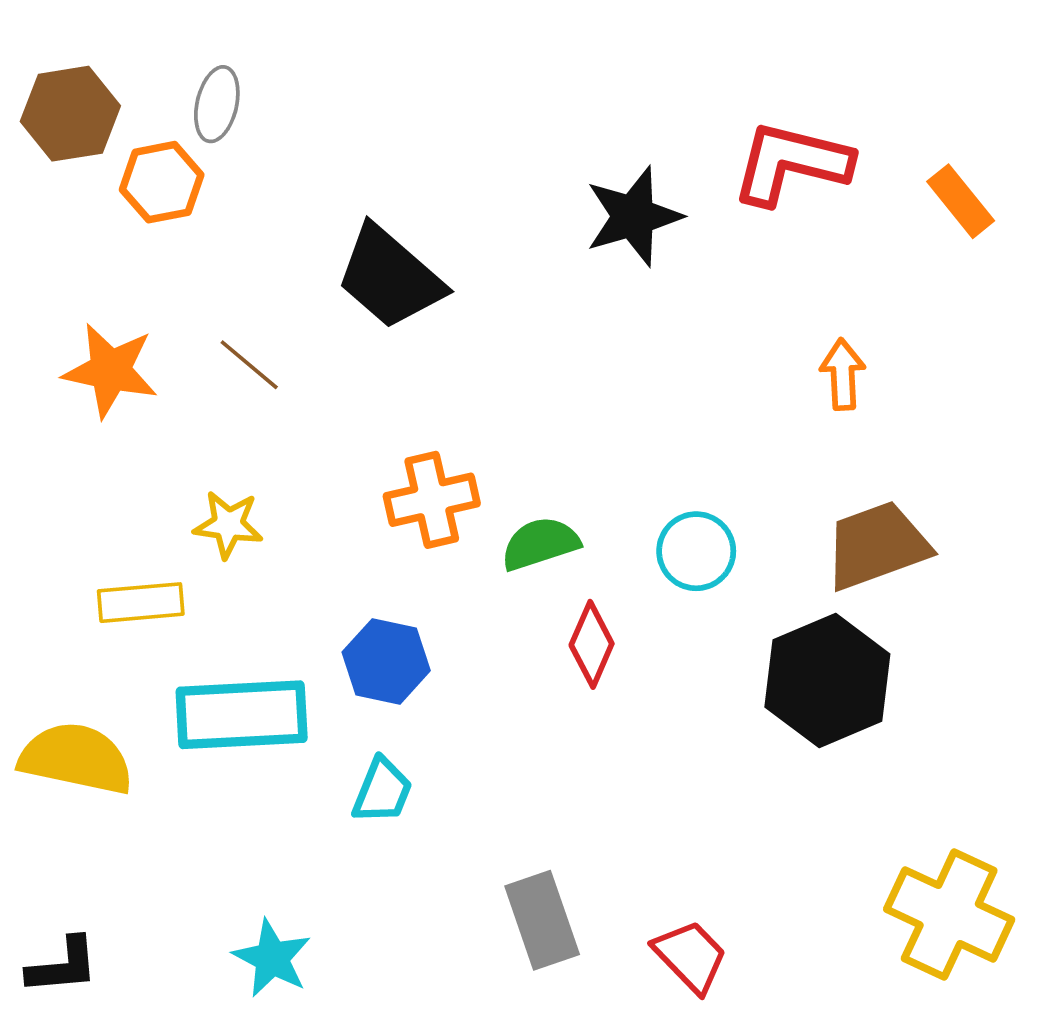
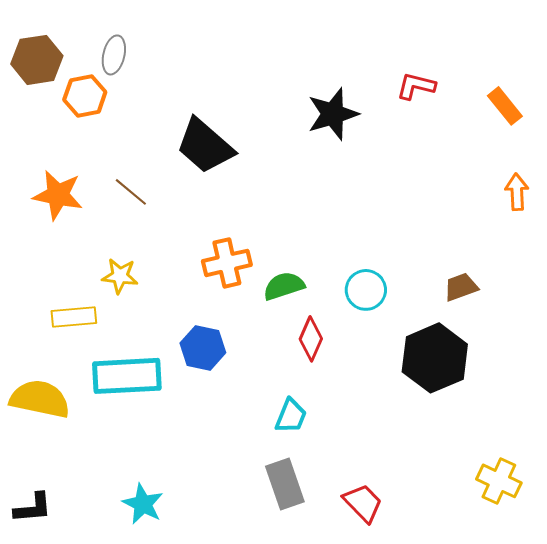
red L-shape: (791, 163) -> (416, 86), size x0.6
orange arrow: (843, 374) -> (517, 192), moved
brown trapezoid: (877, 545) -> (461, 287), size x0.6
cyan trapezoid: (382, 791) -> (291, 416), moved
yellow cross: (949, 914) -> (499, 481), size x0.7

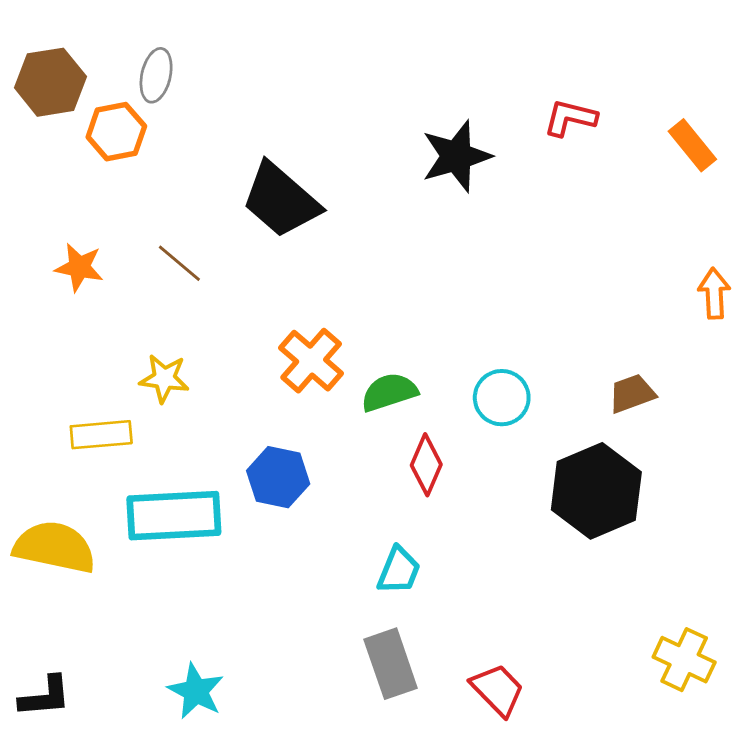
orange arrow: (517, 192) -> (714, 293), moved
orange star: (58, 195) -> (79, 267), size x0.7
orange cross: (227, 263) -> (311, 361), turned -36

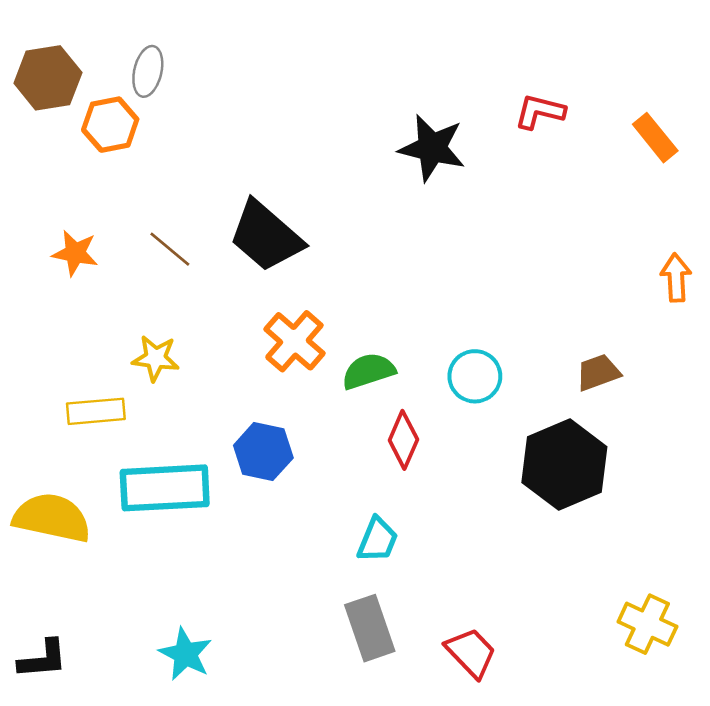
black star: (456, 156) -> (432, 148), turned 30
black trapezoid: (281, 200) -> (266, 236), moved

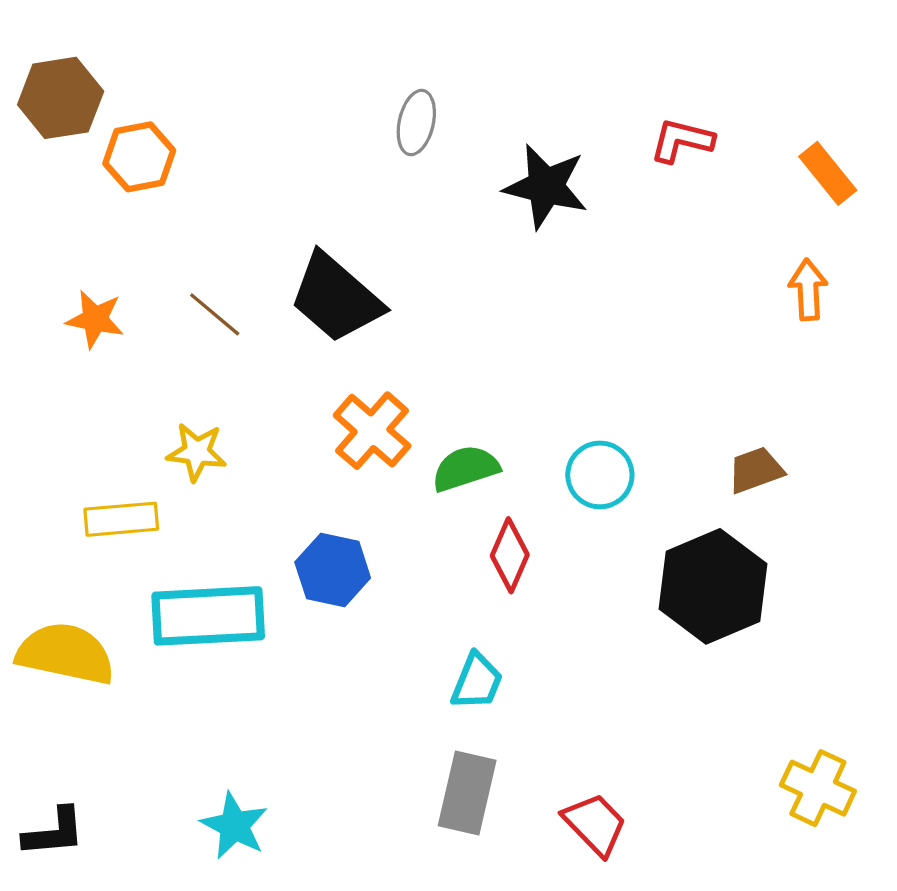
gray ellipse: (148, 71) -> (416, 123), moved
orange arrow: (676, 278) -> (808, 290), moved
gray rectangle: (370, 628) -> (467, 793), turned 32

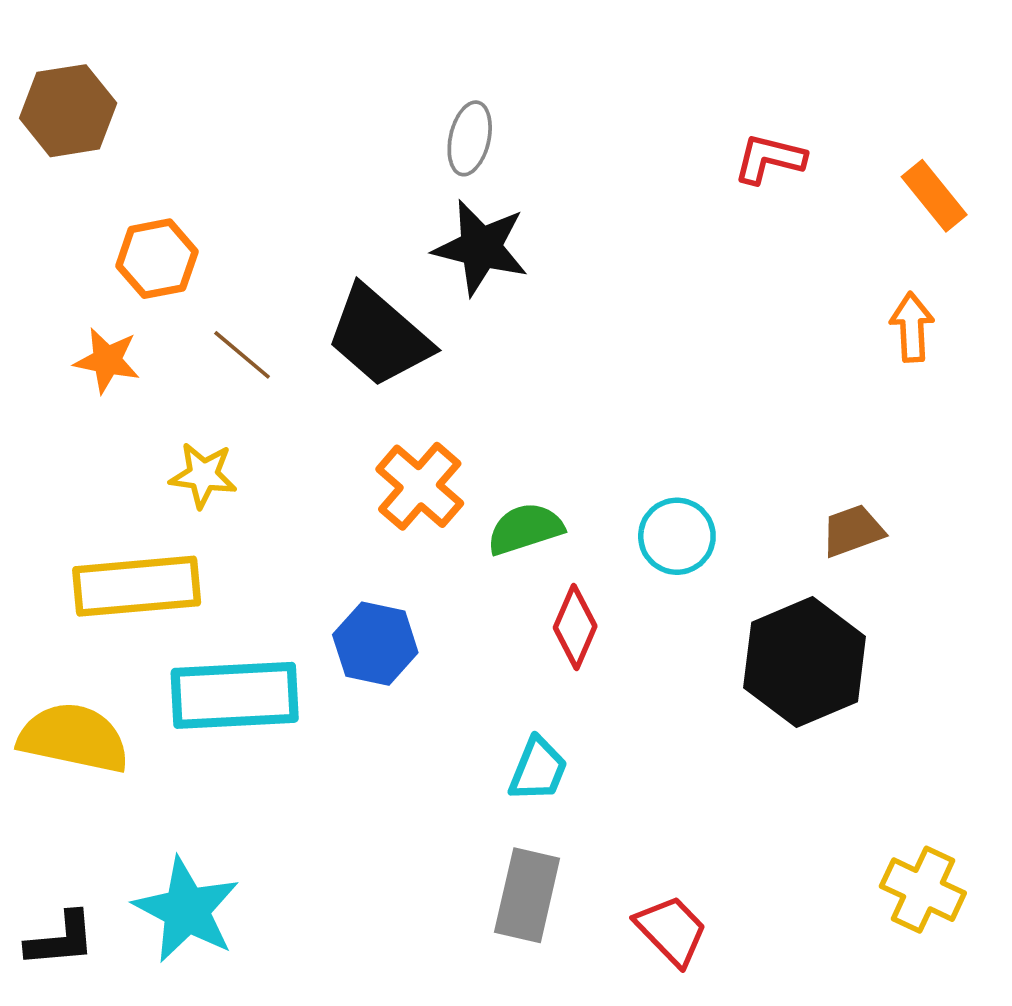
orange hexagon: (139, 157) -> (157, 259), moved
black star: (546, 186) -> (481, 248), moved
yellow star: (197, 452) -> (203, 475), moved
yellow rectangle: (121, 519) -> (137, 586), size x1.5
cyan star: (234, 826) -> (187, 910), moved, size x1.4

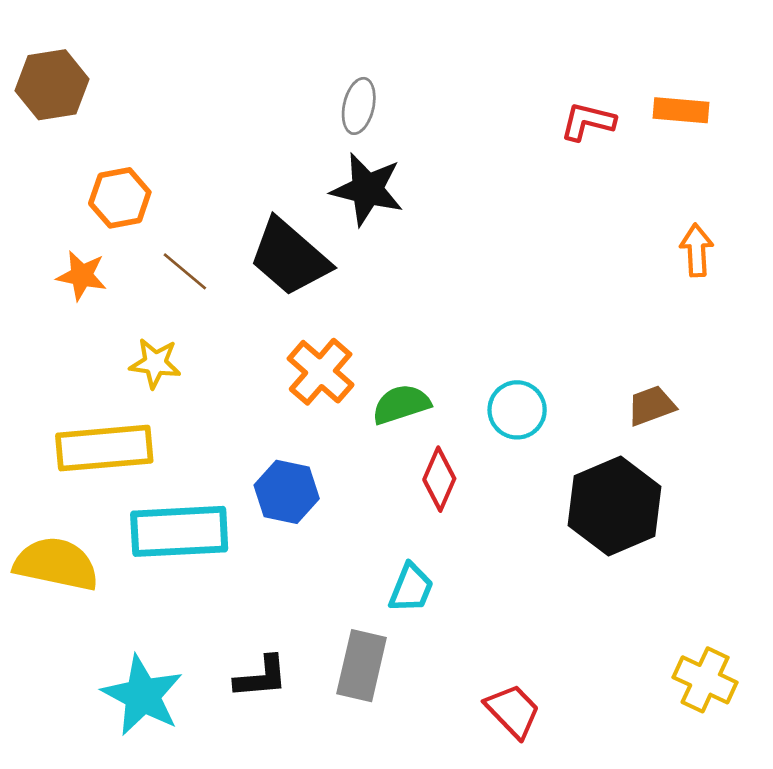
orange rectangle: (934, 196) -> (681, 110), moved, turned -46
gray rectangle: (527, 895) -> (362, 666), moved
black L-shape: (61, 940) -> (261, 677), moved

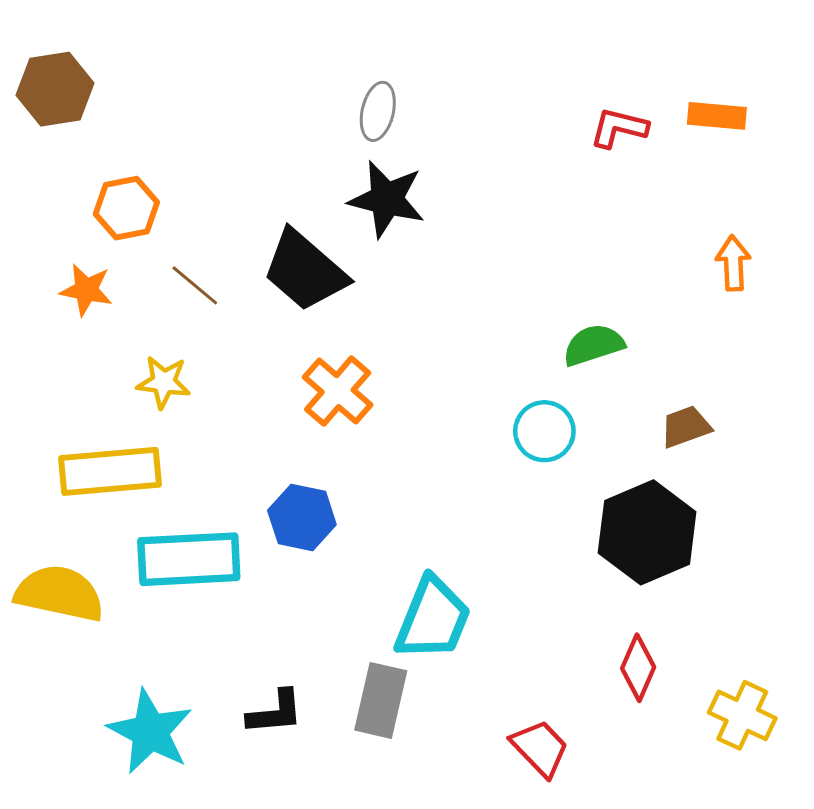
green semicircle: (401, 404) -> (593, 345), moved
red diamond: (439, 479) -> (638, 668), moved
cyan trapezoid: (411, 588) -> (433, 619), size x1.6

